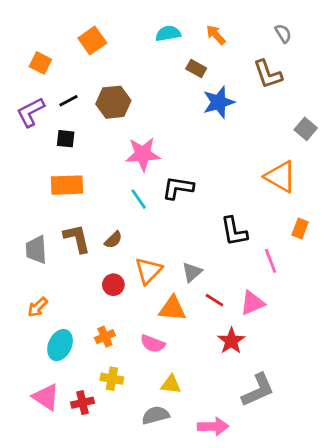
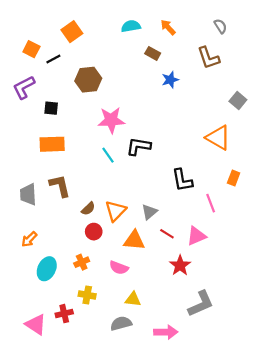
black line: (68, 101) -> (53, 59), moved
blue star: (219, 102) -> (170, 80), size x0.7
brown semicircle: (113, 240) -> (88, 209), moved
red circle: (113, 285) -> (94, 232), moved
pink triangle: (46, 397) -> (36, 324), moved

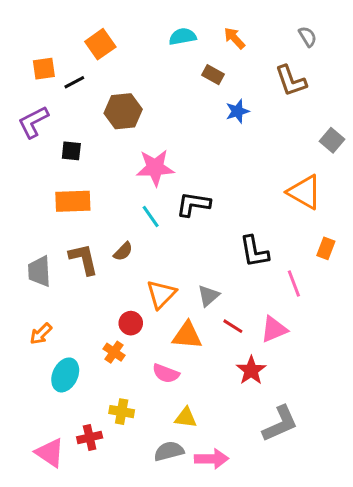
orange square: (31, 49) -> (44, 69), turned -35
brown semicircle: (88, 209) -> (123, 251), moved
orange cross: (82, 262) -> (114, 352), moved, turned -32
pink arrow: (166, 332) -> (212, 459), moved

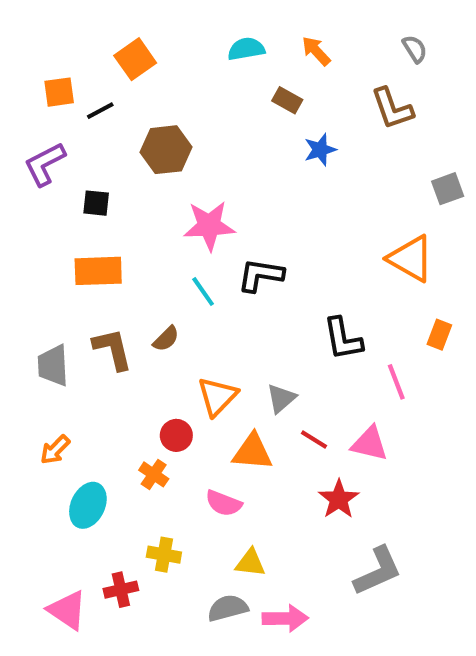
gray square: (332, 140) -> (448, 189), turned 30
pink triangle: (274, 329) -> (370, 444), turned 36

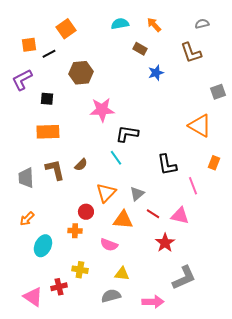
gray semicircle: (415, 49) -> (202, 24), turned -72
cyan line: (203, 291) -> (116, 158), moved
orange cross: (154, 474) -> (75, 231), turned -32
pink arrow: (285, 618) -> (153, 302), moved

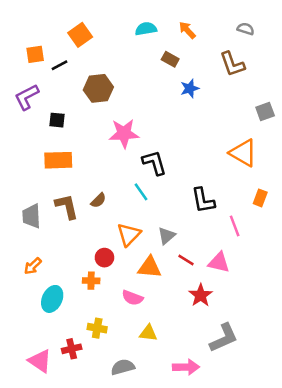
gray semicircle: (202, 24) -> (246, 29), turned 32
black L-shape: (127, 134) -> (154, 163), turned 65
gray semicircle: (111, 296) -> (123, 367), moved

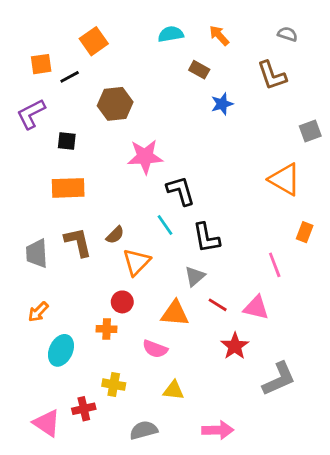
black L-shape: (203, 200) -> (206, 238), moved
orange triangle: (129, 234) -> (136, 262), moved
gray L-shape: (224, 338) -> (279, 379), moved

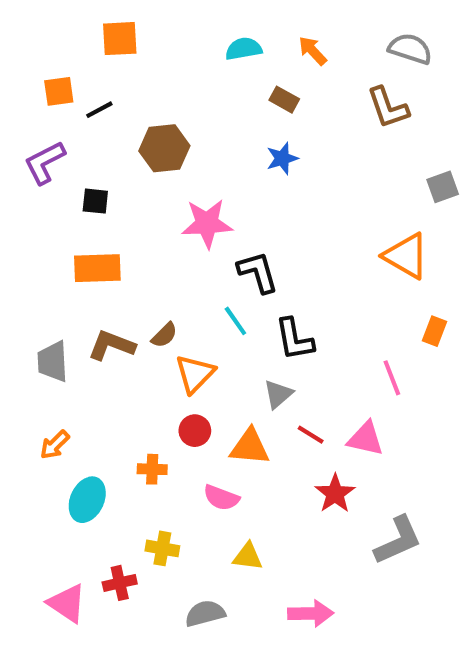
gray semicircle: (288, 34) -> (410, 49), size x1.5
orange square: (94, 41) -> (120, 39), moved, turned 32
blue star: (222, 104) -> (282, 158), moved
brown L-shape: (78, 242) -> (112, 345), turned -56
red circle: (122, 302) -> (195, 431), moved

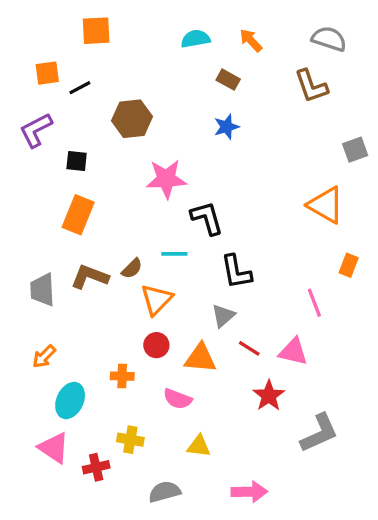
orange rectangle: (97, 268) -> (78, 215), turned -66
cyan line: (235, 321) -> (174, 254), moved, turned -55
pink triangle: (67, 603) -> (54, 448), moved

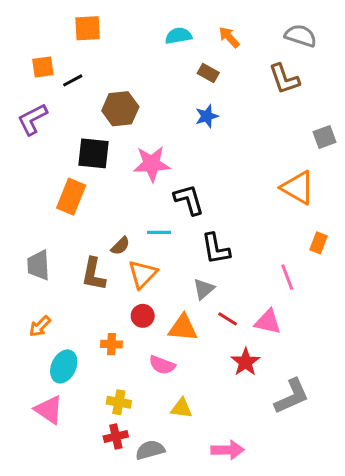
black square: (77, 161) -> (94, 153), moved, size x1.6
brown L-shape: (90, 277) -> (94, 274), moved, turned -100
red cross: (96, 467) -> (116, 437), moved

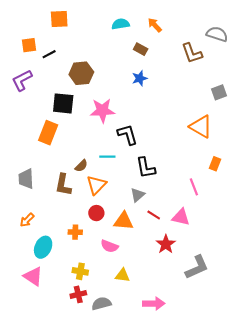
gray semicircle: (301, 36) -> (217, 34), moved

